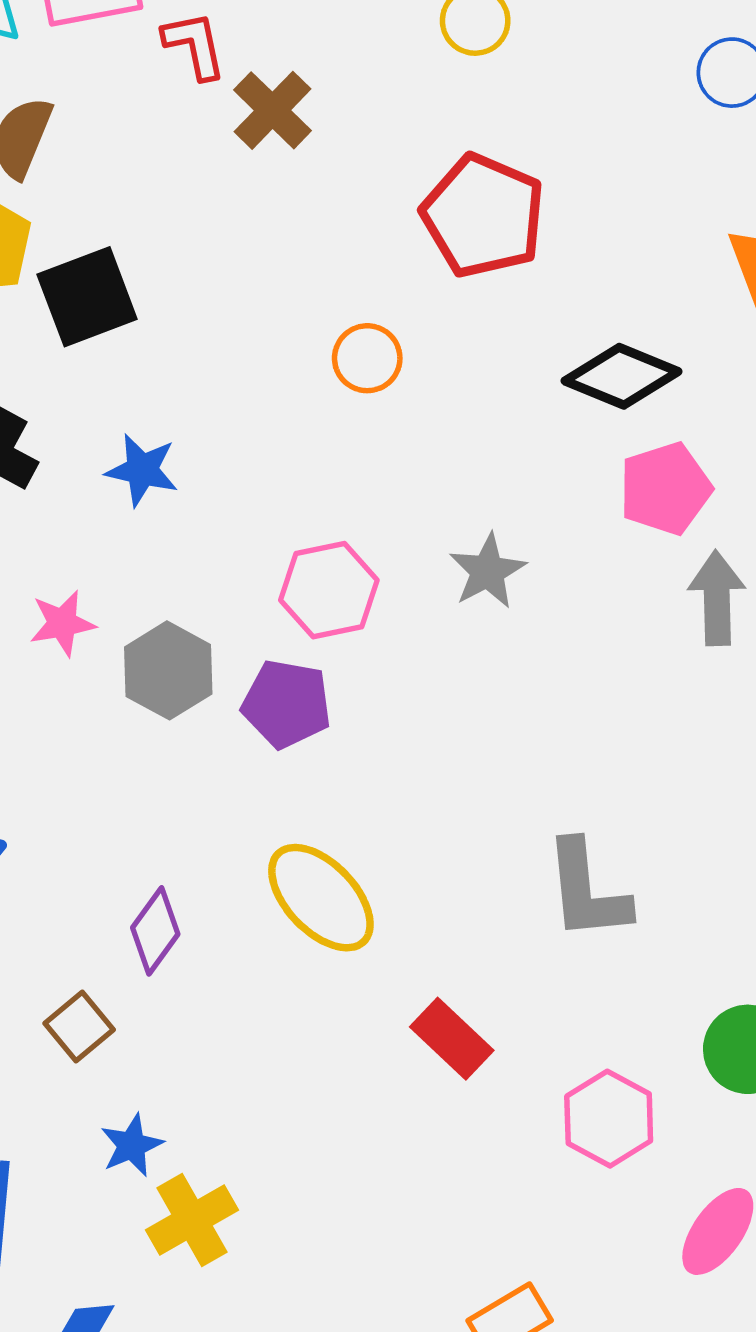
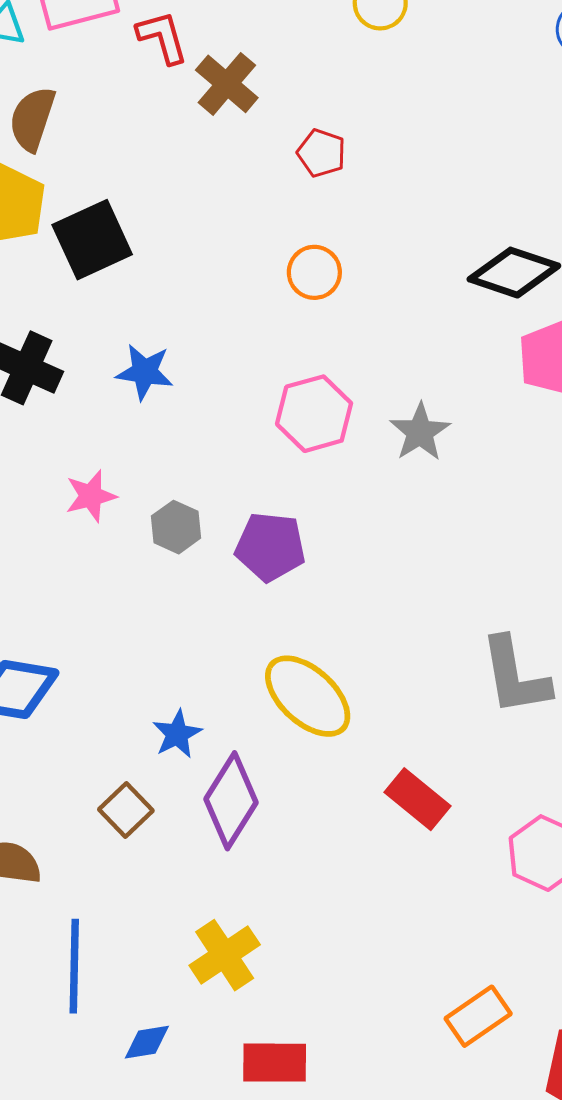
red pentagon: (483, 216) -> (321, 153), moved, size x0.5
pink hexagon: (329, 590) -> (314, 414), moved
gray hexagon: (168, 670) -> (176, 527), size x0.7
purple diamond: (155, 931) -> (231, 801), moved, size x1.4
blue star: (132, 1145) -> (177, 734), moved

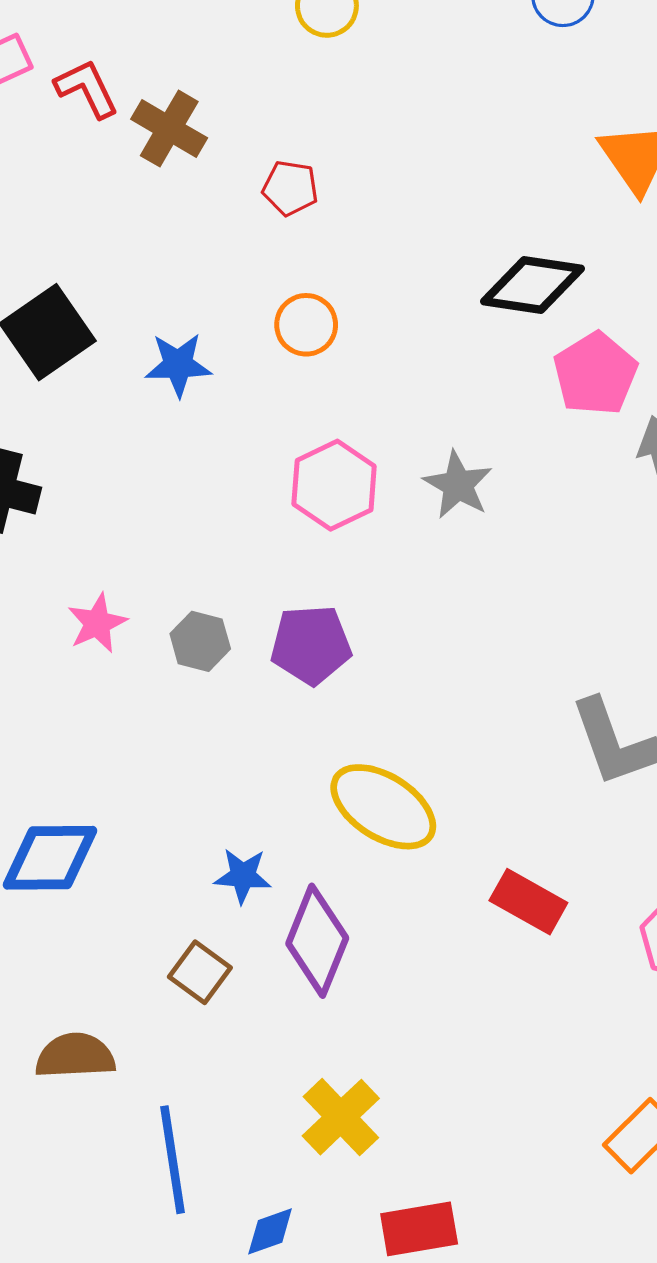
blue star: (145, 372) -> (178, 365), moved
blue star: (177, 734) -> (243, 876), turned -30

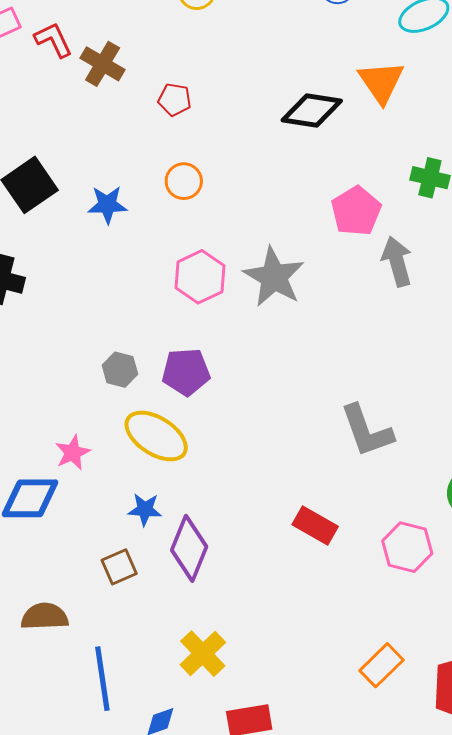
black diamond: (533, 285) -> (312, 110), moved
gray star: (458, 485) -> (274, 277), size x1.5
pink star: (97, 623) -> (73, 453), moved
yellow ellipse: (383, 807) -> (156, 436), moved
brown square: (200, 972) -> (119, 567), turned 30

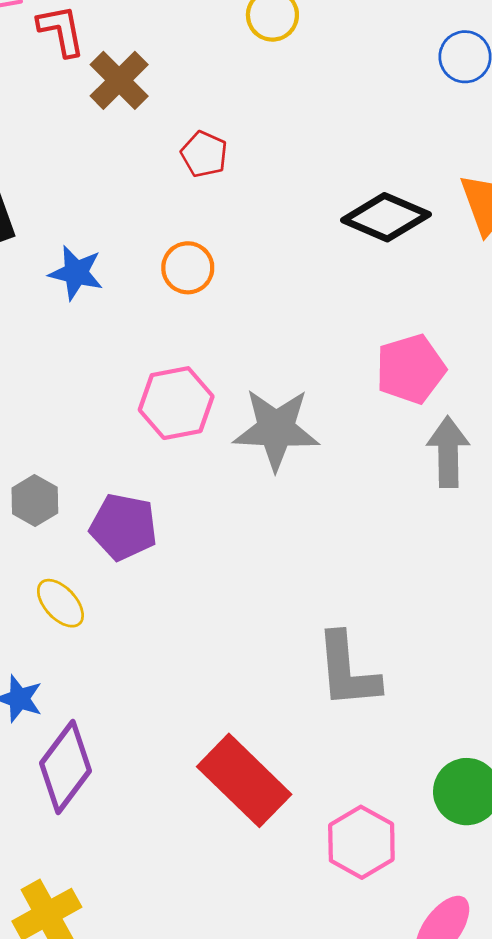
gray star: (274, 277) -> (276, 429), turned 30
yellow ellipse: (156, 436) -> (60, 603), size x0.6
red rectangle: (315, 526) -> (244, 780), size x1.5

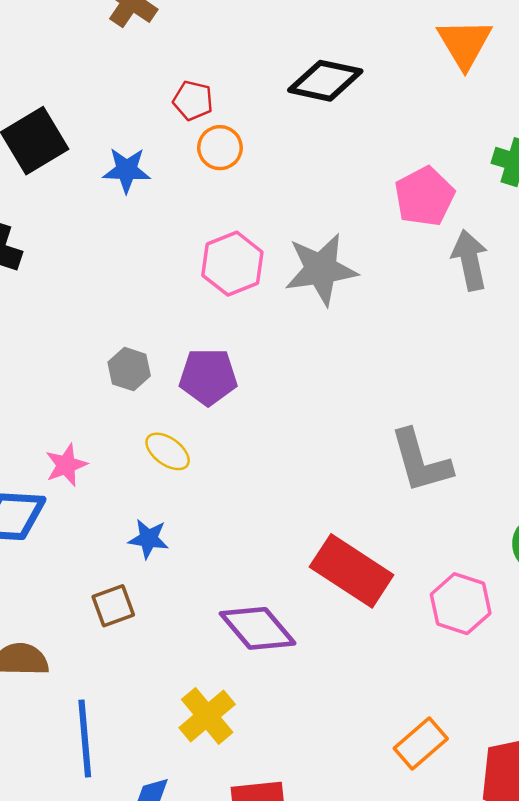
red pentagon: (204, 154) -> (193, 100), moved
black diamond: (386, 217) -> (325, 81), moved
purple diamond: (65, 767) -> (258, 628), moved, turned -66

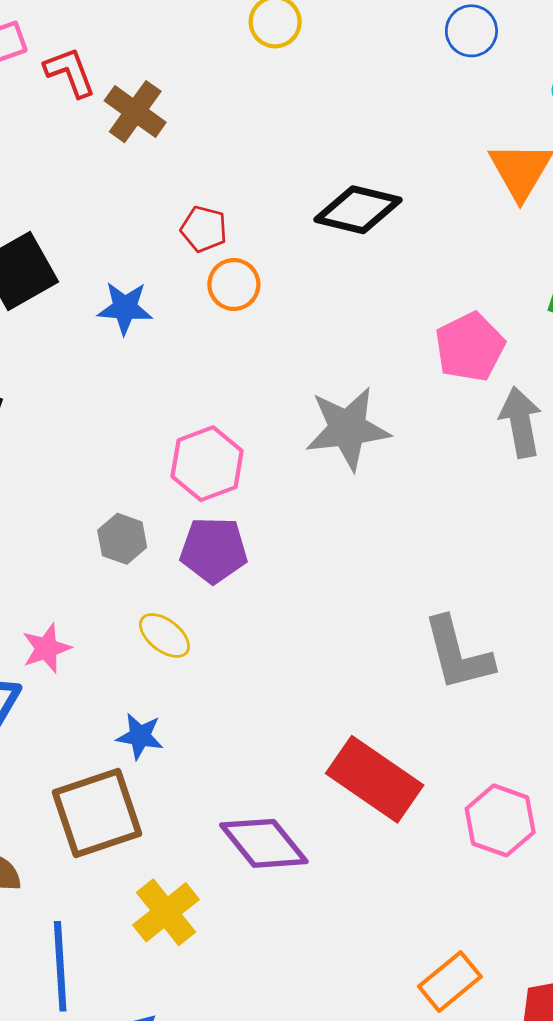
pink hexagon: (232, 264) -> (207, 464), moved
brown square: (113, 606) -> (97, 813), size x1.8
yellow cross: (207, 716) -> (166, 912), moved

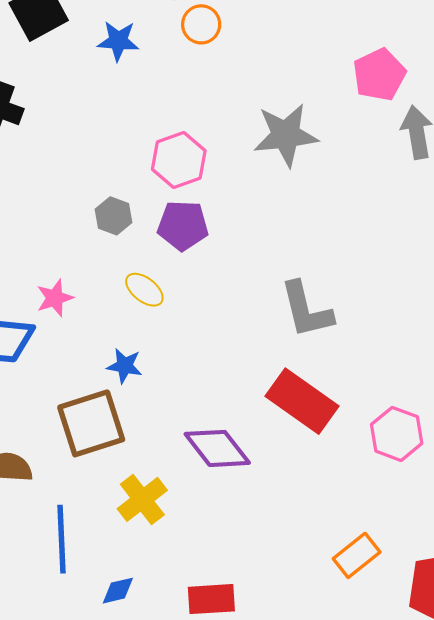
gray L-shape: (458, 654) -> (306, 310), moved

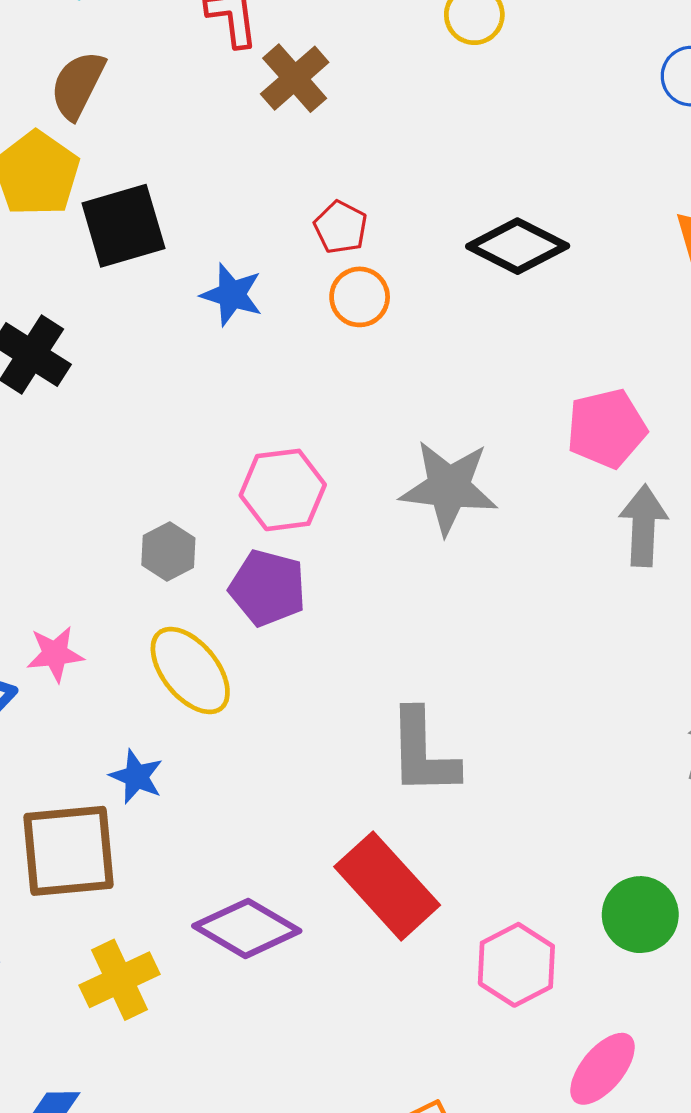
yellow ellipse: (144, 290) -> (190, 670), size x1.5
purple diamond: (217, 448) -> (247, 928), turned -34

